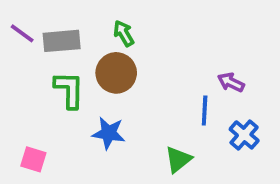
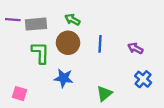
purple line: (22, 33) -> (13, 20), turned -32
green arrow: (124, 33) -> (72, 20), turned -32
blue line: (205, 111) -> (100, 44), moved

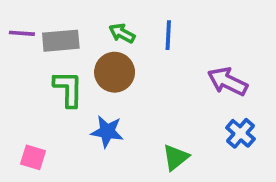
blue line: (100, 44) -> (168, 35), moved
purple arrow: (135, 48) -> (228, 81), size x1.5

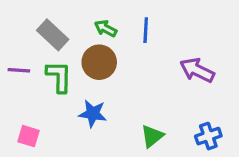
purple line: (22, 33) -> (19, 70), moved
gray rectangle: (61, 41) -> (53, 35), turned 48
blue cross: (240, 133) -> (208, 136), moved, turned 30

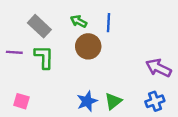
brown circle: (99, 62) -> (88, 46), moved
purple arrow: (197, 70) -> (159, 68), moved
blue star: (93, 114) -> (87, 101), moved, turned -30

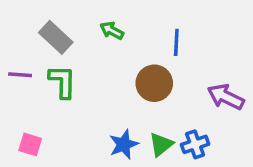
blue line: (108, 23) -> (176, 42), moved
brown circle: (88, 46) -> (154, 83), moved
blue cross: (155, 101) -> (195, 144), moved

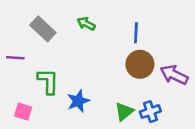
green L-shape: (62, 82) -> (48, 81), moved
brown circle: (154, 83) -> (140, 64), moved
blue star: (124, 144) -> (78, 101), moved

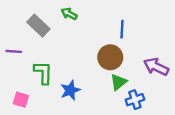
green arrow: (86, 24) -> (69, 14), moved
brown circle: (140, 64) -> (110, 57), moved
green triangle: (124, 112) -> (118, 82), moved

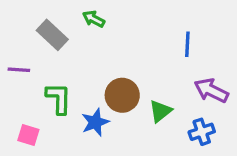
blue line: (122, 29) -> (187, 44), moved
brown circle: (110, 57) -> (122, 95), moved
blue cross: (135, 100) -> (202, 132), moved

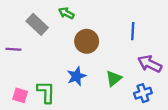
brown circle: (122, 95) -> (87, 41), moved
green L-shape: (59, 98) -> (46, 92), moved
blue star: (95, 122) -> (76, 76), moved

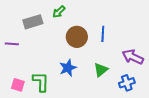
green arrow: (66, 13) -> (59, 12), turned -72
gray rectangle: (37, 24) -> (33, 22), turned -60
blue line: (133, 31) -> (103, 34), moved

